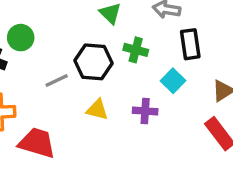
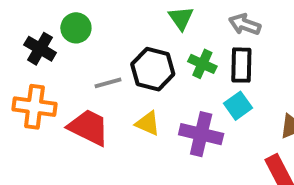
black rectangle: (190, 44) -> (241, 65), moved
purple cross: (145, 111) -> (201, 134), size x1.5
red trapezoid: (37, 143) -> (89, 127), moved

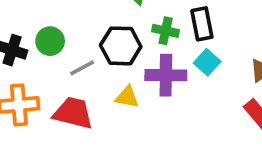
green circle: (76, 28) -> (50, 41), moved
purple cross: (201, 134) -> (166, 75), moved

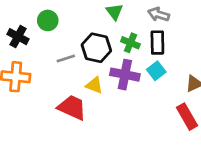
green circle: (50, 41) -> (48, 20), moved
red trapezoid: (73, 113) -> (72, 107), moved

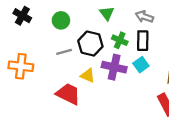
green circle: (48, 20) -> (61, 20), moved
black cross: (18, 37) -> (22, 16), moved

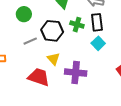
purple cross: (114, 67) -> (76, 73), moved
yellow triangle: (88, 75) -> (53, 59), turned 32

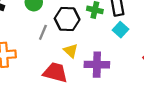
gray line: (30, 41) -> (43, 32), turned -40

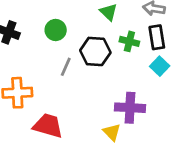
yellow triangle: (71, 51) -> (112, 132), moved
red trapezoid: (55, 72) -> (48, 126), moved

